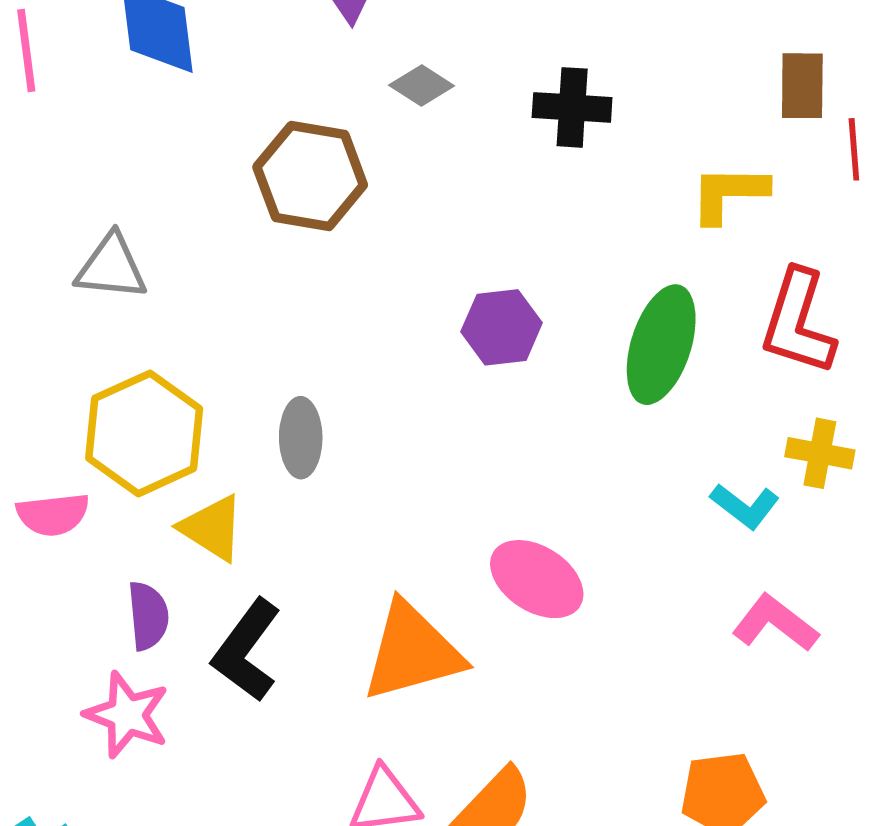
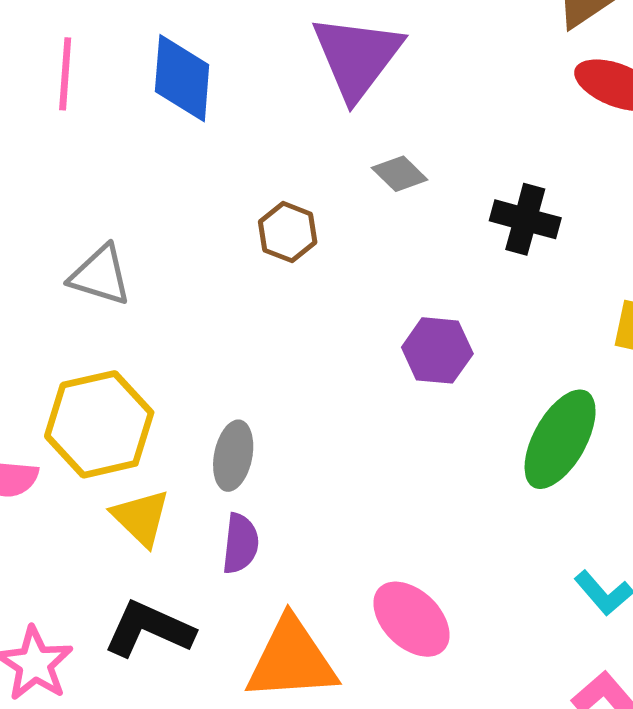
brown hexagon: (310, 176) -> (288, 232), size x0.6
purple hexagon: (502, 327) -> (437, 350), moved
purple semicircle: (148, 616) -> (240, 544), moved
black L-shape: (247, 650) -> (149, 629), turned 66

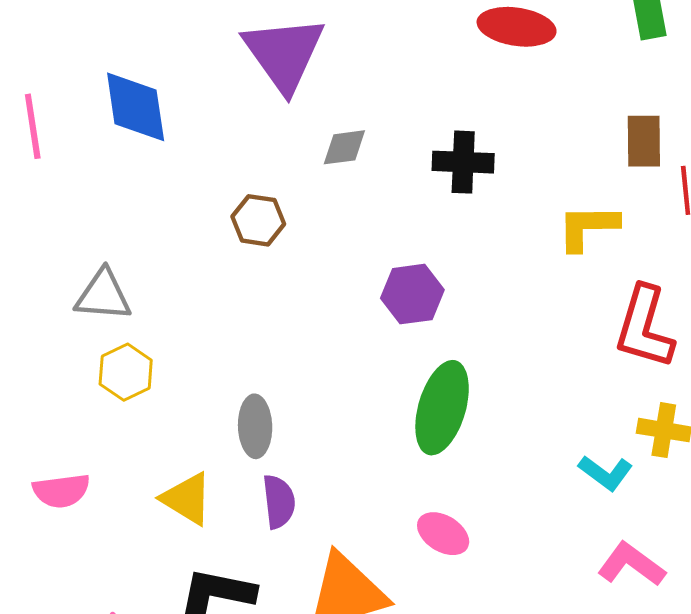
gray diamond: (400, 174) -> (344, 147), turned -39
yellow hexagon: (99, 424) -> (126, 372), moved, size x0.6
green ellipse: (560, 439) -> (442, 408), moved
pink ellipse: (411, 619) -> (443, 534), size x0.7

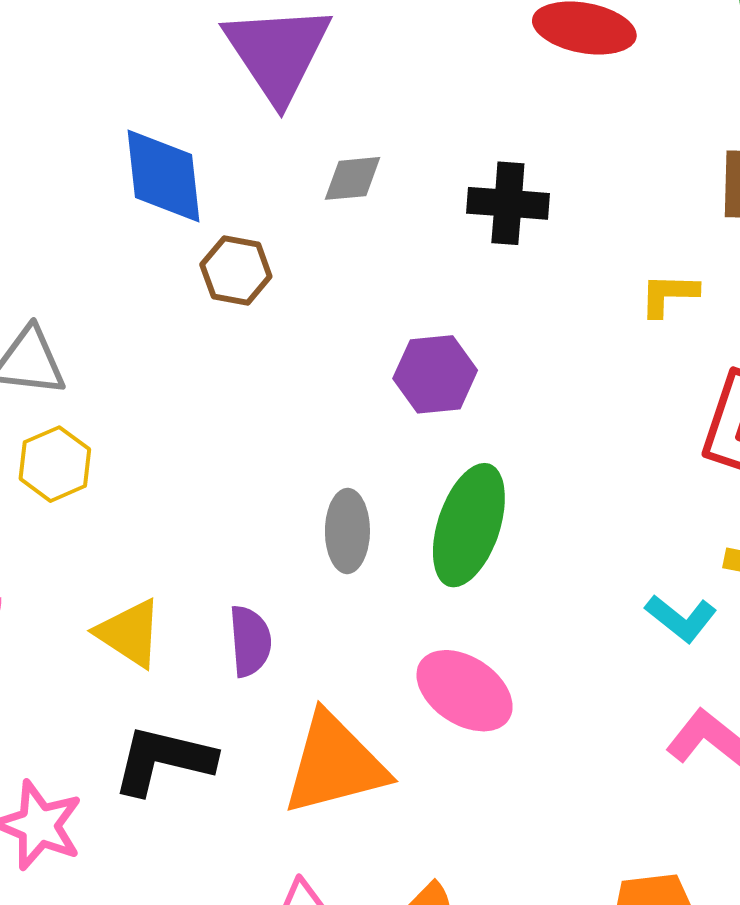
blue diamond: (136, 107) -> (163, 176), moved
yellow L-shape: (588, 227) -> (669, 295), size x0.7
gray ellipse: (255, 426) -> (347, 531), moved
pink ellipse: (443, 534) -> (465, 691), size x1.4

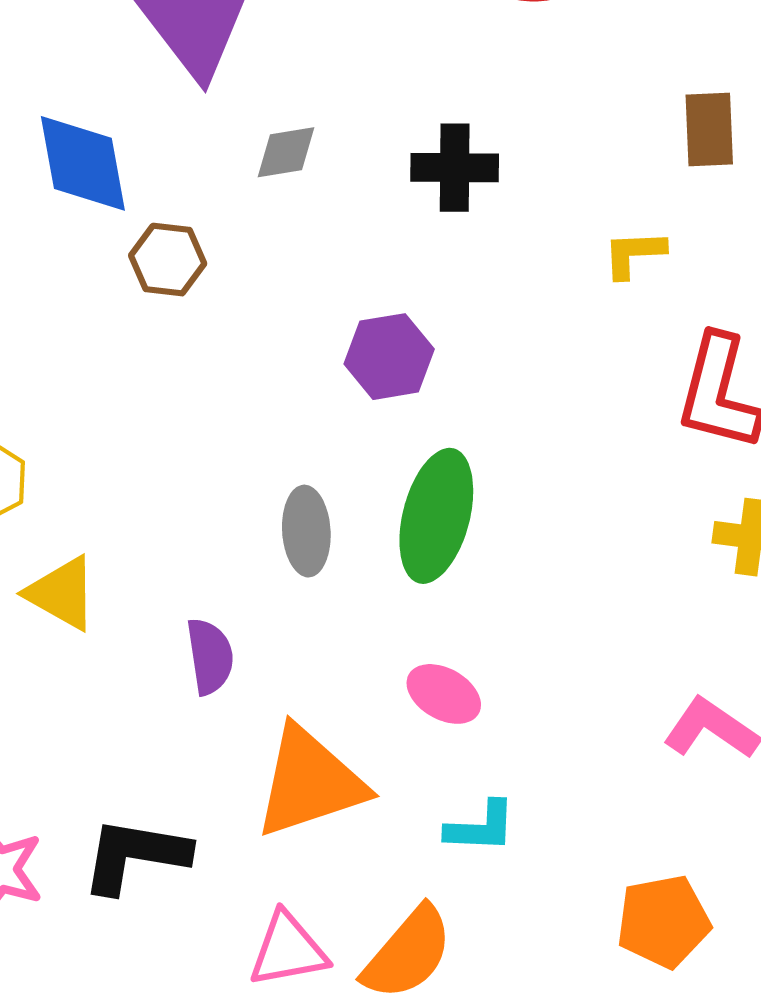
cyan L-shape: (681, 618) -> (481, 827), moved, turned -32
yellow triangle: (129, 633) -> (62, 593), moved
pink ellipse: (465, 691) -> (444, 694), size x0.7
black L-shape: (163, 760) -> (135, 855), moved

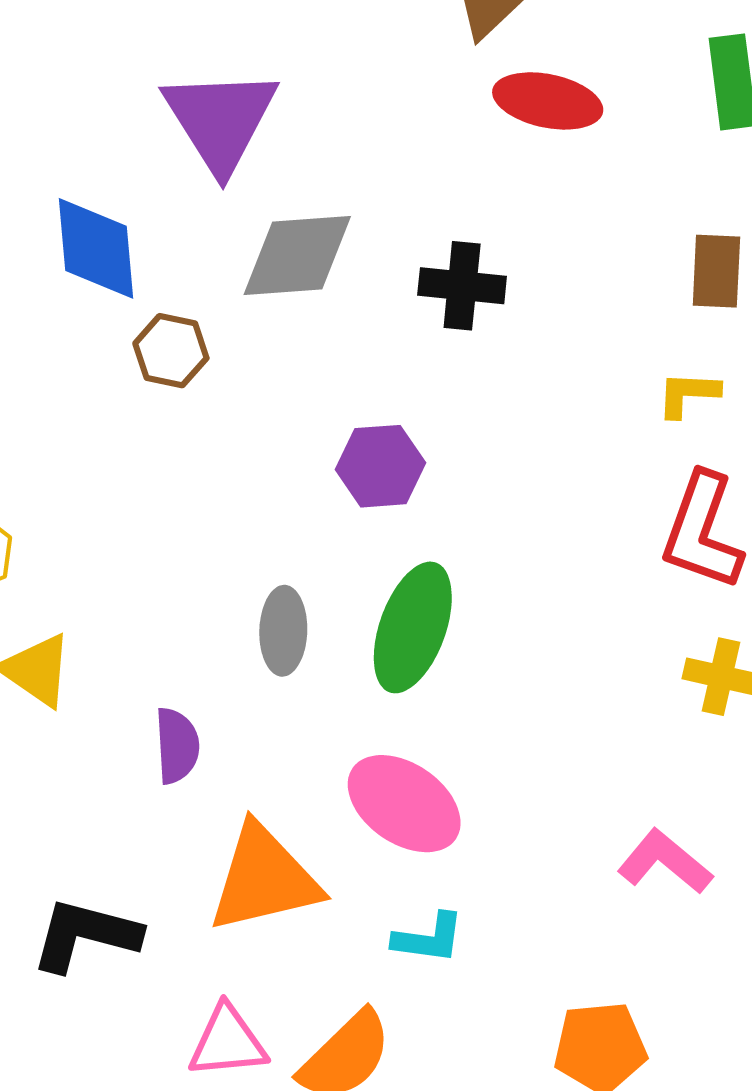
gray diamond: (286, 152) -> (297, 256), size x1.8
yellow L-shape: (634, 254) -> (688, 394), moved
pink ellipse: (444, 694) -> (404, 804), size x1.6

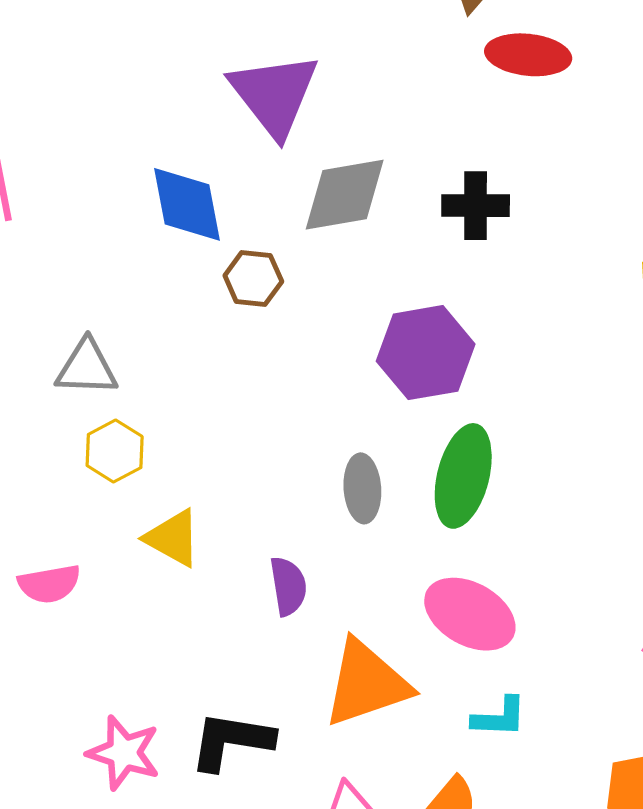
purple hexagon: (380, 466) -> (426, 353), size x1.4

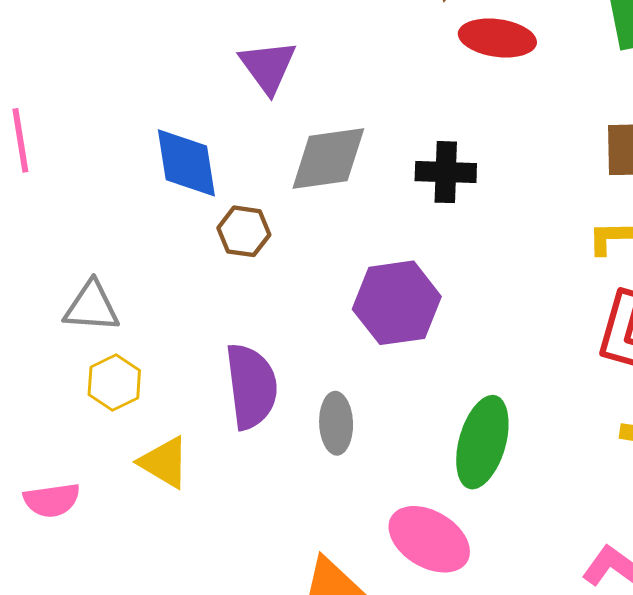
purple triangle: (274, 95) -> (268, 67), size x0.7
green ellipse: (463, 476) -> (482, 442), moved
purple semicircle: (288, 586) -> (251, 386), moved, size x1.6

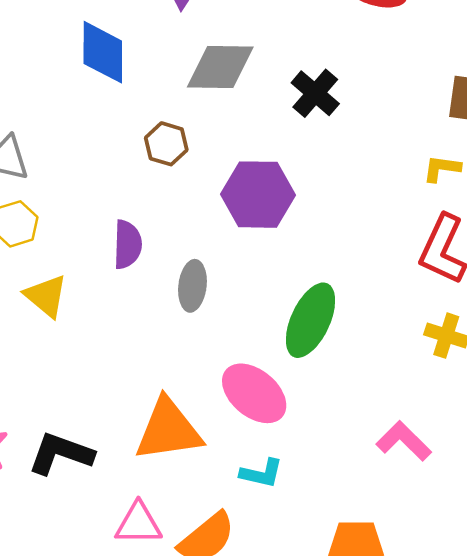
black cross: (446, 172) -> (315, 93), turned 30
brown hexagon: (244, 231) -> (166, 144), moved
purple semicircle: (251, 386) -> (127, 244), size x0.7

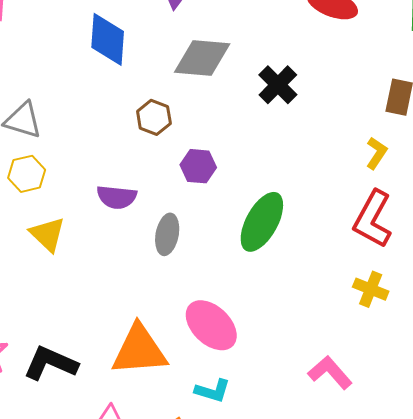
yellow L-shape: (442, 168) -> (376, 153), turned 112
purple hexagon: (258, 195) -> (198, 166), moved, size x0.6
purple semicircle: (127, 244) -> (117, 197), turned 90
green ellipse: (311, 320) -> (262, 222), moved

